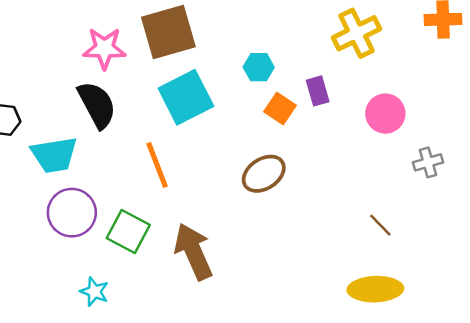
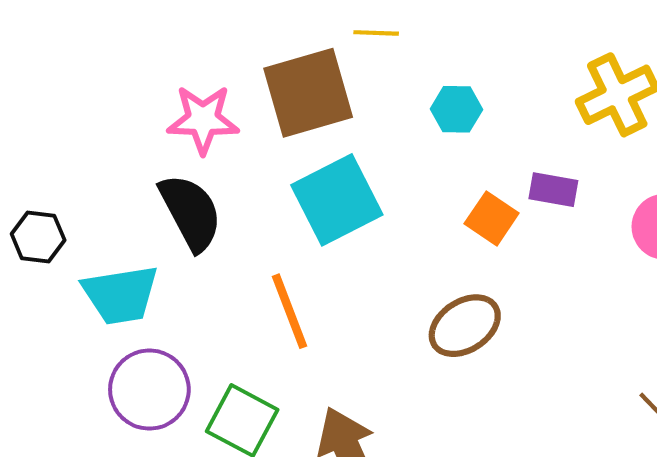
cyan hexagon: (259, 67) -> (456, 109), moved
purple rectangle: (318, 91) -> (553, 190), turned -64

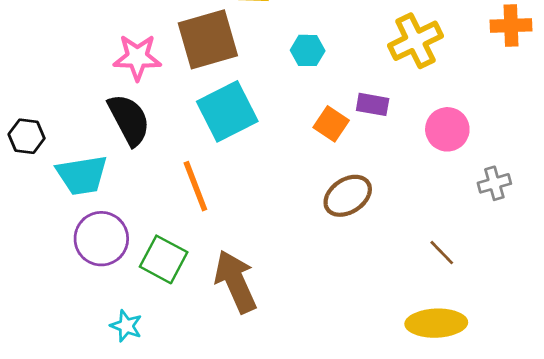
brown ellipse: (465, 326) -> (348, 196), moved

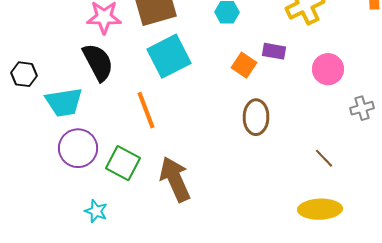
brown ellipse: (348, 196) -> (256, 117), turned -56

